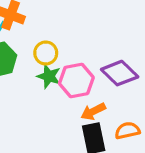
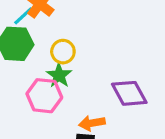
pink hexagon: (76, 81) -> (44, 96), moved

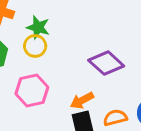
green star: (59, 75) -> (38, 27), moved

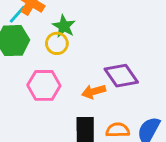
orange arrow: (82, 100) -> (94, 92), moved

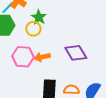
orange arrow: (94, 92) -> (42, 57), moved

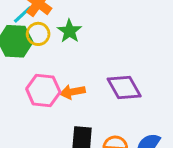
yellow circle: (33, 29) -> (38, 34), moved

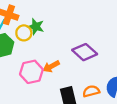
yellow circle: (38, 34) -> (24, 33), moved

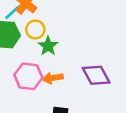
green star: (36, 27) -> (48, 46), moved

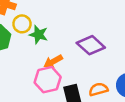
pink hexagon: (28, 76) -> (48, 80), moved

